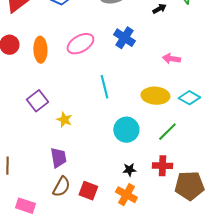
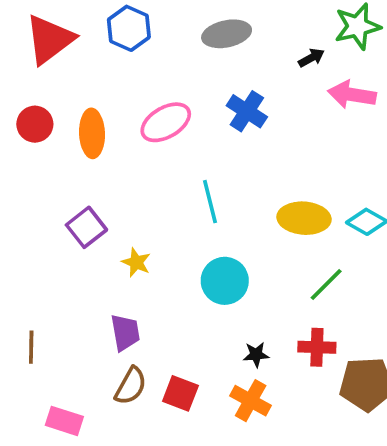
pink arrow: (171, 59) -> (352, 95), moved, size x1.4
cyan circle: (126, 130) -> (225, 281), moved

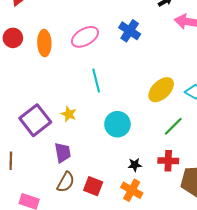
cyan line: (210, 202) -> (96, 81), moved
yellow ellipse: (304, 218) -> (161, 90), turned -48
purple square: (86, 227) -> (35, 120), moved, size x1.4

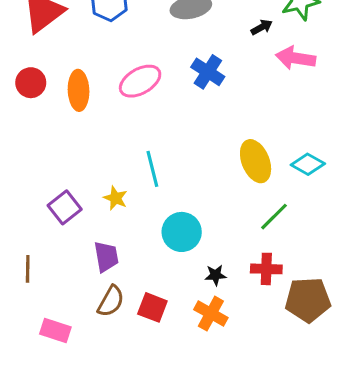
cyan line: (96, 81) -> (152, 169), moved
yellow ellipse: (161, 90) -> (256, 161), turned -68
purple square: (35, 120) -> (65, 207), size x0.7
cyan circle: (117, 124) -> (182, 232), moved

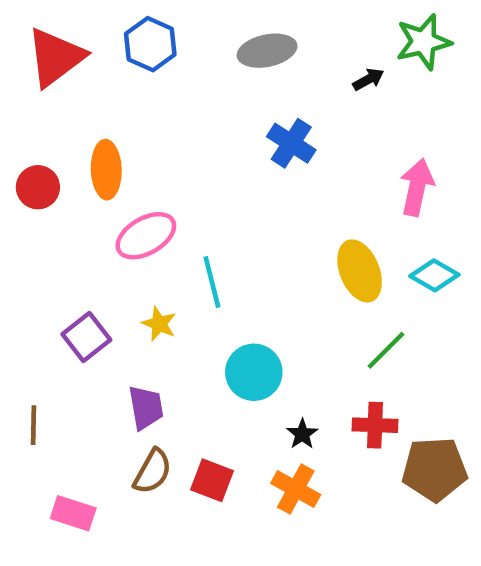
pink arrow: (296, 58) -> (417, 187), moved, turned 93
pink ellipse: (140, 81) -> (146, 236), moved
red circle: (31, 83) -> (38, 187), moved
black star: (216, 275) -> (302, 434), turned -30

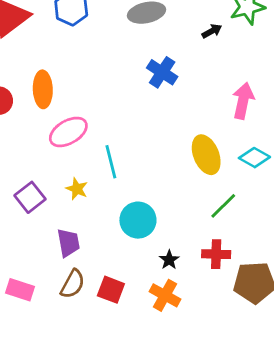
pink rectangle: (73, 513) -> (20, 290), moved

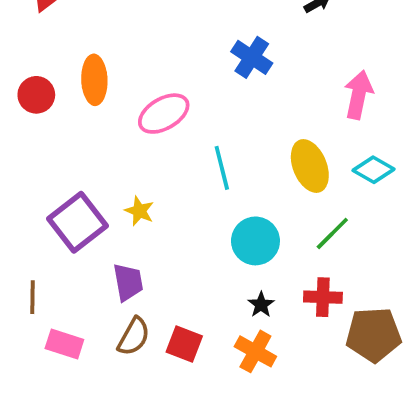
pink ellipse: (68, 132) -> (164, 114), moved
cyan line: (111, 162) -> (222, 168), moved
purple square: (30, 197) -> (78, 222), size x1.4
cyan circle: (138, 220) -> (255, 241), moved

